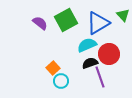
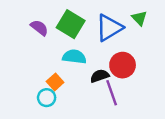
green square: (66, 20) -> (71, 24), turned -30
cyan semicircle: (87, 45) -> (74, 57), moved, turned 30
cyan circle: (61, 81) -> (47, 98), moved

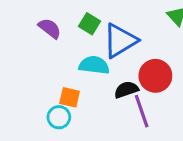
green square: (71, 24) -> (90, 24), size x0.6
blue triangle: (109, 28) -> (120, 41), moved
orange square: (55, 82) -> (70, 97), turned -35

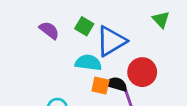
black semicircle: (126, 90) -> (117, 84), turned 35
orange square: (70, 97) -> (100, 86), moved

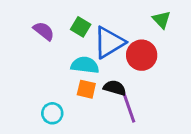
red circle: (142, 72) -> (142, 55), moved
orange square: (100, 86) -> (86, 89), moved

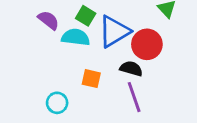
cyan semicircle: (85, 65) -> (76, 37), moved
black semicircle: (115, 88) -> (131, 69), moved

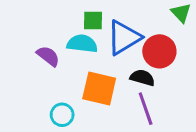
green square: (86, 16) -> (93, 21), turned -30
purple semicircle: (49, 20) -> (48, 56), moved
orange square: (91, 79) -> (99, 89), size x1.6

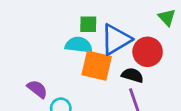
purple semicircle: (48, 56) -> (37, 89), moved
orange square: (99, 89) -> (97, 66), moved

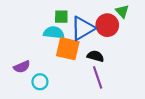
red circle: (148, 52) -> (107, 25), moved
purple semicircle: (37, 89) -> (22, 67), turned 119

